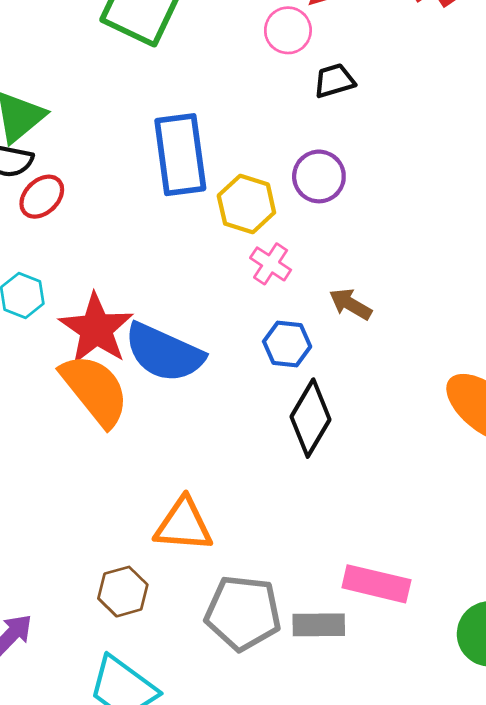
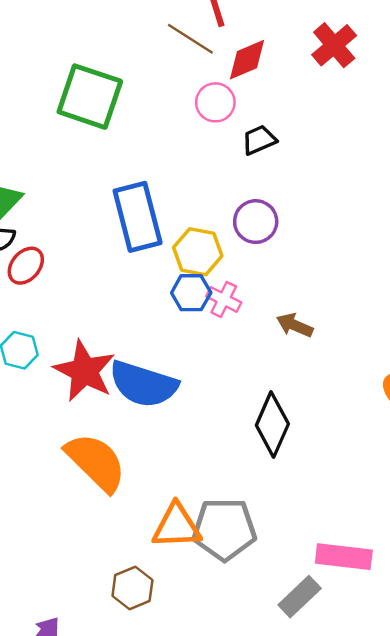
blue hexagon: (287, 344) -> (191, 293), moved
orange semicircle: (95, 390) -> (96, 462), moved
gray pentagon: (243, 613) -> (224, 529), moved
gray rectangle: (319, 625) -> (300, 597), turned -36

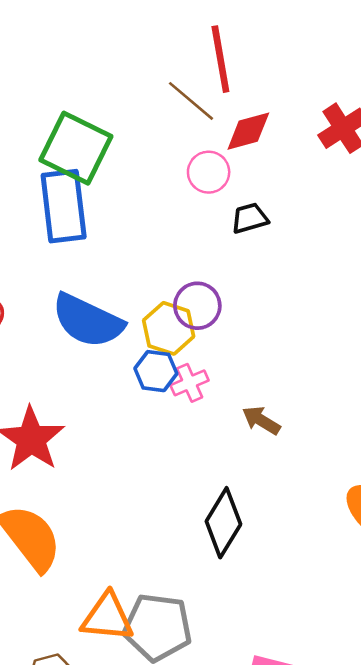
blue rectangle: (138, 217) -> (64, 206), moved
purple circle: (256, 222) -> (197, 306), moved
pink cross: (224, 299) -> (190, 383), turned 32
blue semicircle: (143, 384) -> (88, 321), moved

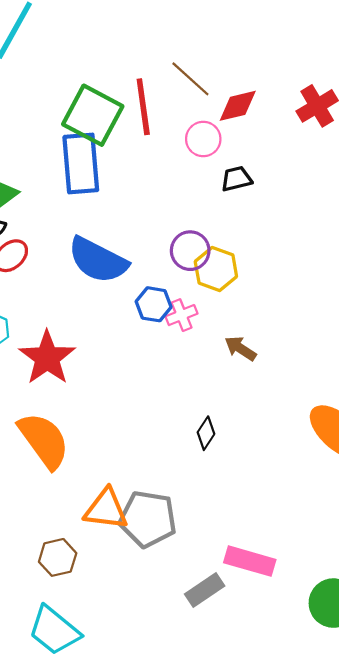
red line: (220, 59) -> (143, 107), moved
yellow hexagon: (169, 328) -> (216, 269), moved
black diamond: (223, 523) -> (206, 433), size x0.6

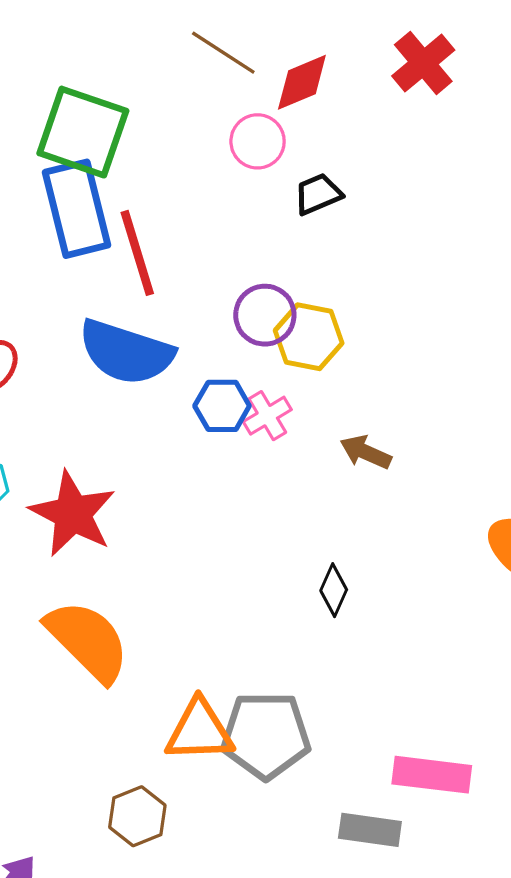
red line: (143, 107) -> (137, 253), moved
gray rectangle: (205, 590) -> (370, 830), turned 51

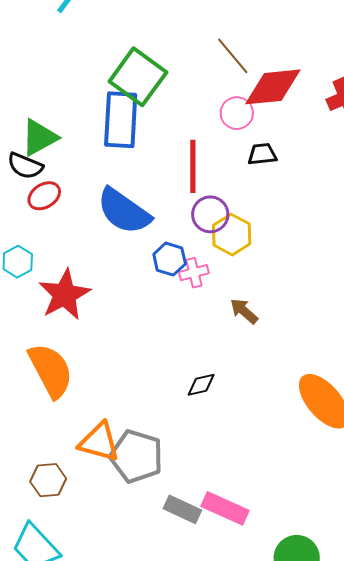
red diamond: (302, 82) -> (273, 87), size x1.5
red line: (137, 253) -> (193, 166), moved
black diamond: (334, 590) -> (201, 385), turned 36
gray rectangle: (370, 830) -> (182, 509), moved

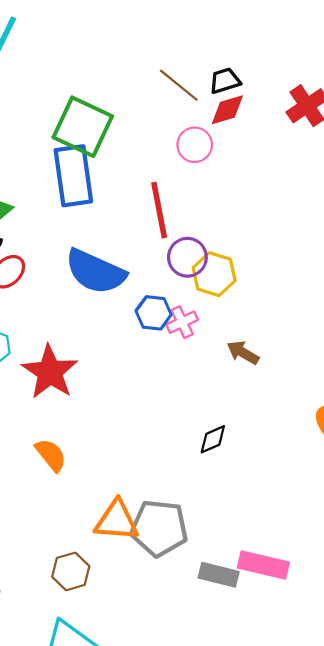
red diamond: (273, 87) -> (227, 110), size x0.6
black trapezoid: (262, 154) -> (225, 81), moved
orange semicircle: (51, 370) -> (51, 455), size x0.6

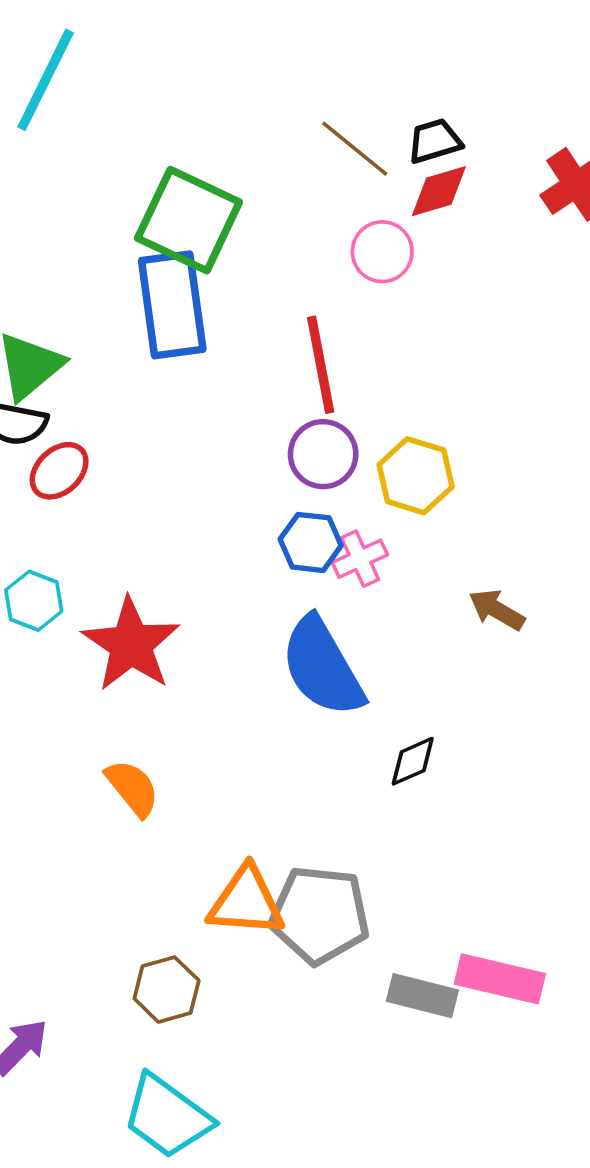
purple circle: (187, 257) -> (323, 454), moved
blue semicircle: (95, 272) -> (322, 667), moved, turned 36
brown arrow: (243, 353) -> (497, 610), moved

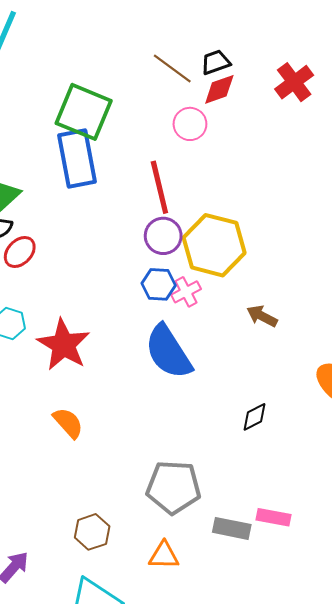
yellow hexagon: (416, 476) -> (214, 245), size x1.5
black diamond: (413, 761) -> (254, 417), moved
orange triangle: (246, 902) -> (164, 556), moved, size x0.7
pink rectangle: (500, 979) -> (273, 517), size x0.7

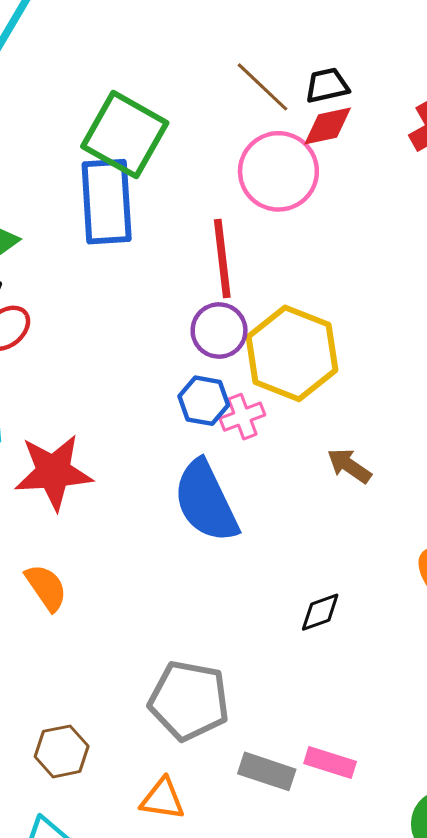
pink circle: (190, 124) -> (278, 171), size x1.6
red star: (64, 345) -> (53, 472), turned 30

